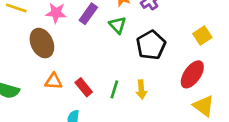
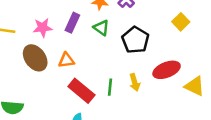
red ellipse: (192, 74) -> (167, 70), moved, turned 45
orange triangle: (54, 81) -> (66, 60), moved
red rectangle: (84, 87) -> (81, 91), size x1.5

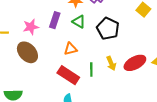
orange triangle: (66, 60) -> (71, 49), moved
red ellipse: (167, 70) -> (135, 63), moved

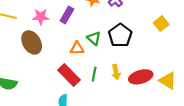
green triangle: (79, 22) -> (94, 38), moved

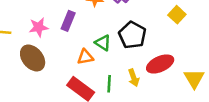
red ellipse: (141, 77) -> (160, 64), moved
yellow triangle: (168, 81) -> (194, 78), turned 36

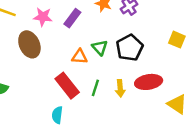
yellow square: (177, 15) -> (177, 40), turned -35
yellow triangle: (194, 78) -> (177, 104), turned -40

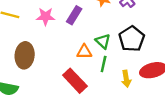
brown ellipse: (29, 44) -> (25, 55), moved, turned 35
green line: (95, 88) -> (104, 64), moved

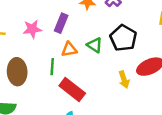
orange triangle: (84, 52) -> (69, 49), moved
green line: (104, 64) -> (52, 67), moved

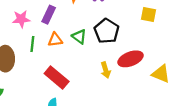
green line: (52, 67) -> (32, 44), moved

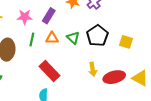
yellow square: (149, 15) -> (126, 42), moved
red ellipse: (131, 59) -> (114, 77), moved

